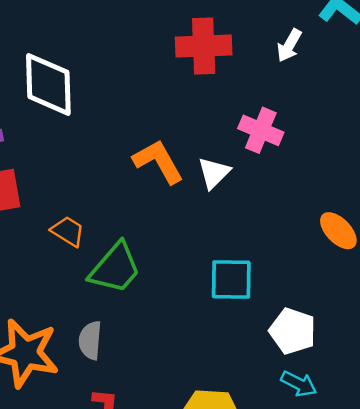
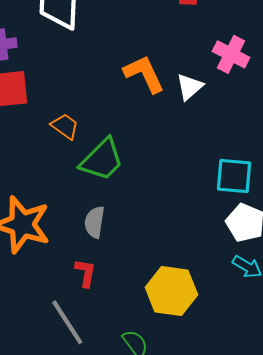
cyan square: (231, 279) -> (234, 176), moved
gray semicircle: (90, 340) -> (94, 222), moved

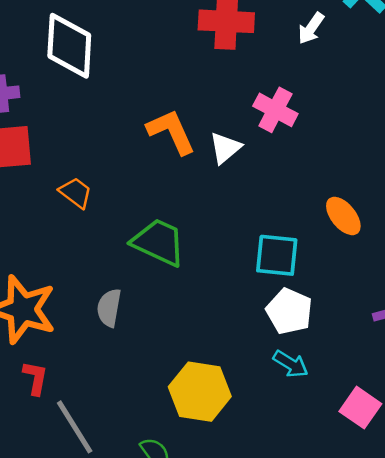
green trapezoid: (102, 160) -> (159, 242), moved, turned -111
red L-shape: (86, 273) -> (35, 378), moved

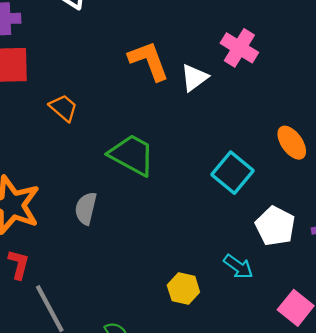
cyan square: (277, 255) -> (232, 173), turned 30
white pentagon: (289, 311) -> (275, 226), moved
yellow hexagon: (200, 392) -> (183, 289), moved, size x0.6

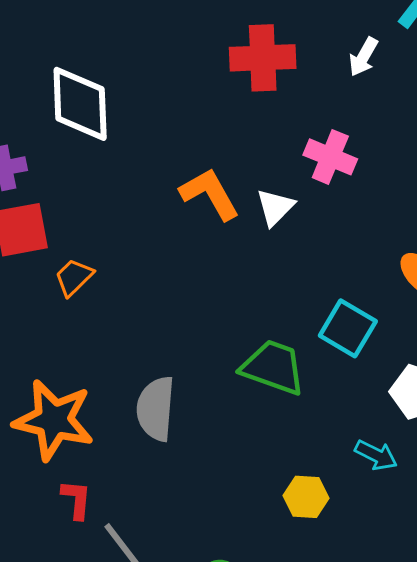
orange trapezoid: (63, 108) -> (74, 277), moved, turned -76
green trapezoid: (132, 155) -> (273, 367), moved
gray semicircle: (86, 208) -> (156, 409), size x1.4

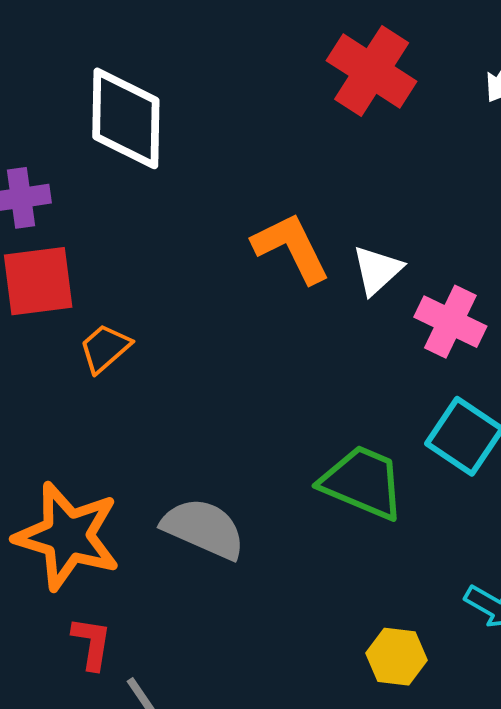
red cross: (263, 58) -> (372, 71), turned 32
pink cross: (330, 157) -> (450, 322), moved
gray semicircle: (156, 409) -> (204, 529), turned 106

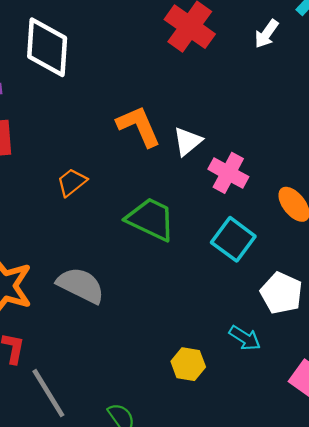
orange trapezoid: (105, 348) -> (72, 182), moved
green trapezoid: (363, 482) -> (151, 219), moved

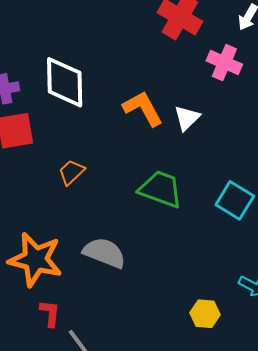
white diamond: (47, 47) -> (65, 82), moved
pink cross: (228, 173) -> (224, 63), moved
orange trapezoid: (72, 182) -> (72, 172), moved

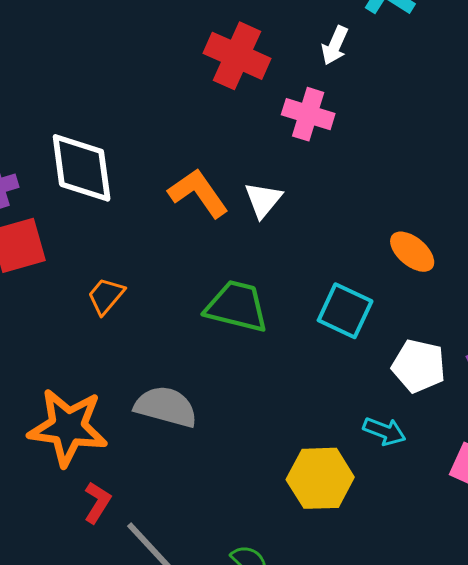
red L-shape: (50, 313) -> (97, 502), turned 32
yellow hexagon: (205, 314) -> (320, 478), size x1.5

